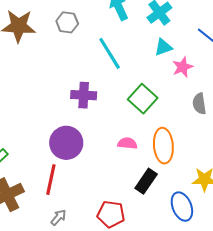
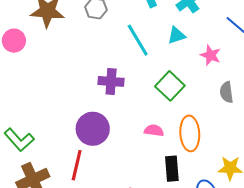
cyan triangle: (163, 47) -> (176, 35), moved
pink star: (183, 67) -> (210, 55), turned -30
black rectangle: (146, 181) -> (172, 169), turned -40

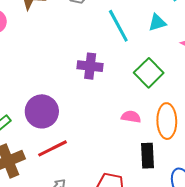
purple circle: (93, 129) -> (42, 111), moved
red line: (77, 165) -> (52, 148), turned 48

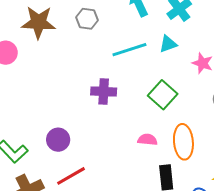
cyan line: (118, 26) -> (129, 50), turned -76
purple circle: (42, 111) -> (58, 140), size x0.7

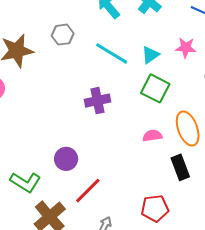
cyan triangle: (168, 44) -> (150, 55), moved
cyan line: (129, 50) -> (112, 53), turned 64

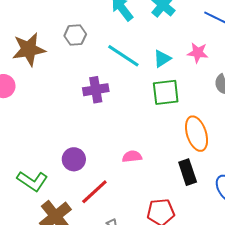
green square: (155, 88) -> (166, 92), turned -36
purple cross: (97, 101) -> (96, 90), moved
pink semicircle: (152, 136) -> (132, 156), moved

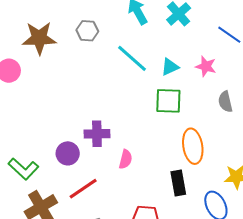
purple cross: (96, 90) -> (97, 134), moved
pink semicircle: (132, 156) -> (126, 159), turned 102

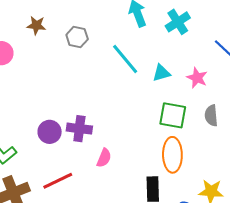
gray hexagon: (87, 31) -> (77, 37), moved
brown star: (39, 38) -> (36, 25), size x0.6
green square: (168, 101) -> (173, 115), moved
purple circle: (68, 153) -> (50, 132), moved

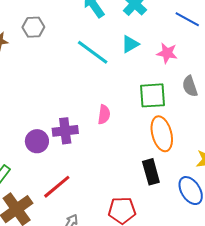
gray hexagon: (77, 37) -> (33, 27), moved
cyan triangle: (161, 73) -> (130, 44), moved
pink semicircle: (104, 158) -> (104, 115), moved

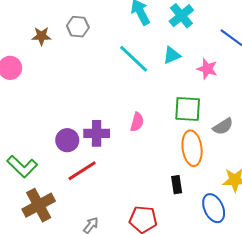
gray semicircle: (190, 86) -> (223, 126), moved, turned -110
black rectangle: (151, 172) -> (177, 185), size x0.7
red line: (57, 187) -> (82, 171), moved

